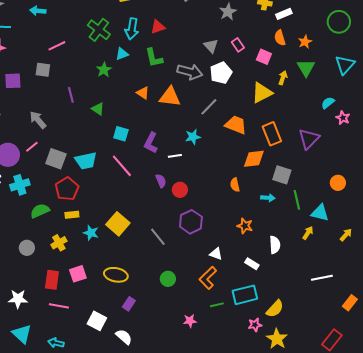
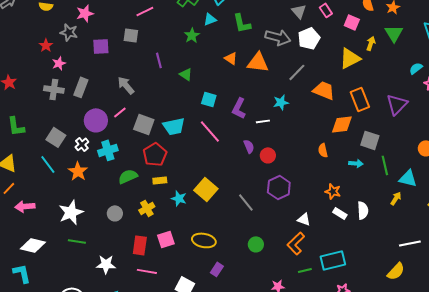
white rectangle: (252, 264) -> (340, 213), moved
yellow semicircle: (275, 309) -> (396, 271), moved

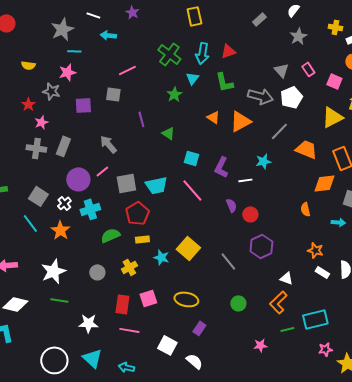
cyan triangle: (210, 19) -> (192, 78), turned -32
orange triangle: (258, 62) -> (240, 121), turned -35
gray square: (144, 124) -> (126, 183), turned -30

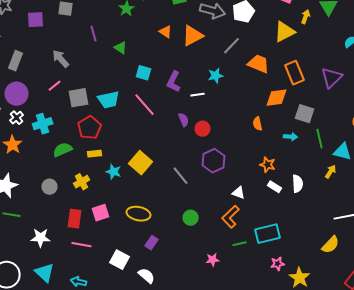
purple circle: (78, 179) -> (17, 94), moved

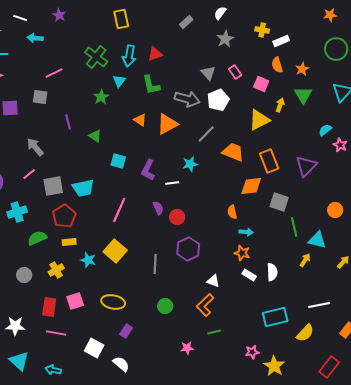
pink line: (145, 105) -> (119, 210), moved, turned 65
cyan arrow: (291, 137) -> (246, 232), moved
gray line: (181, 176) -> (155, 264), turned 42
cyan rectangle: (268, 234) -> (275, 317), moved

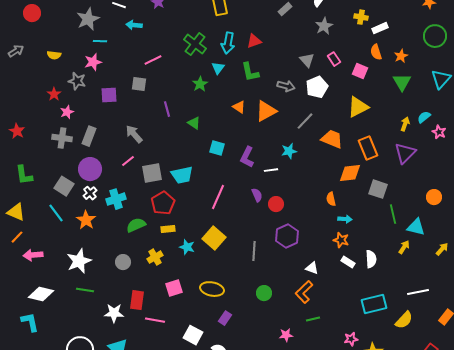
gray arrow: (187, 99) -> (286, 86), size x0.7
yellow arrow: (280, 105) -> (405, 124), moved
red rectangle: (49, 307) -> (137, 300), moved

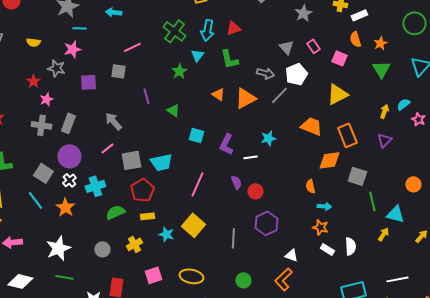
gray line: (305, 121) -> (279, 95), moved
purple triangle: (405, 153) -> (384, 140), size x0.7

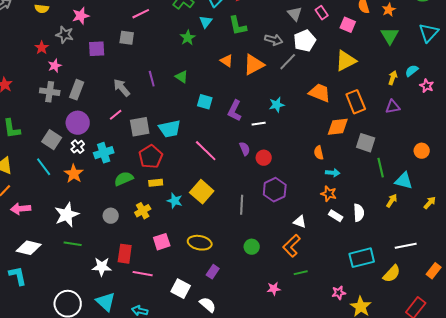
purple line: (146, 96) -> (152, 79), moved
purple triangle: (384, 140) -> (393, 107), turned 35
pink line: (197, 184) -> (206, 151), turned -70

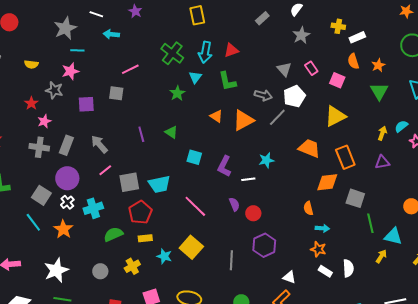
gray arrow: (122, 88) -> (99, 144), moved

